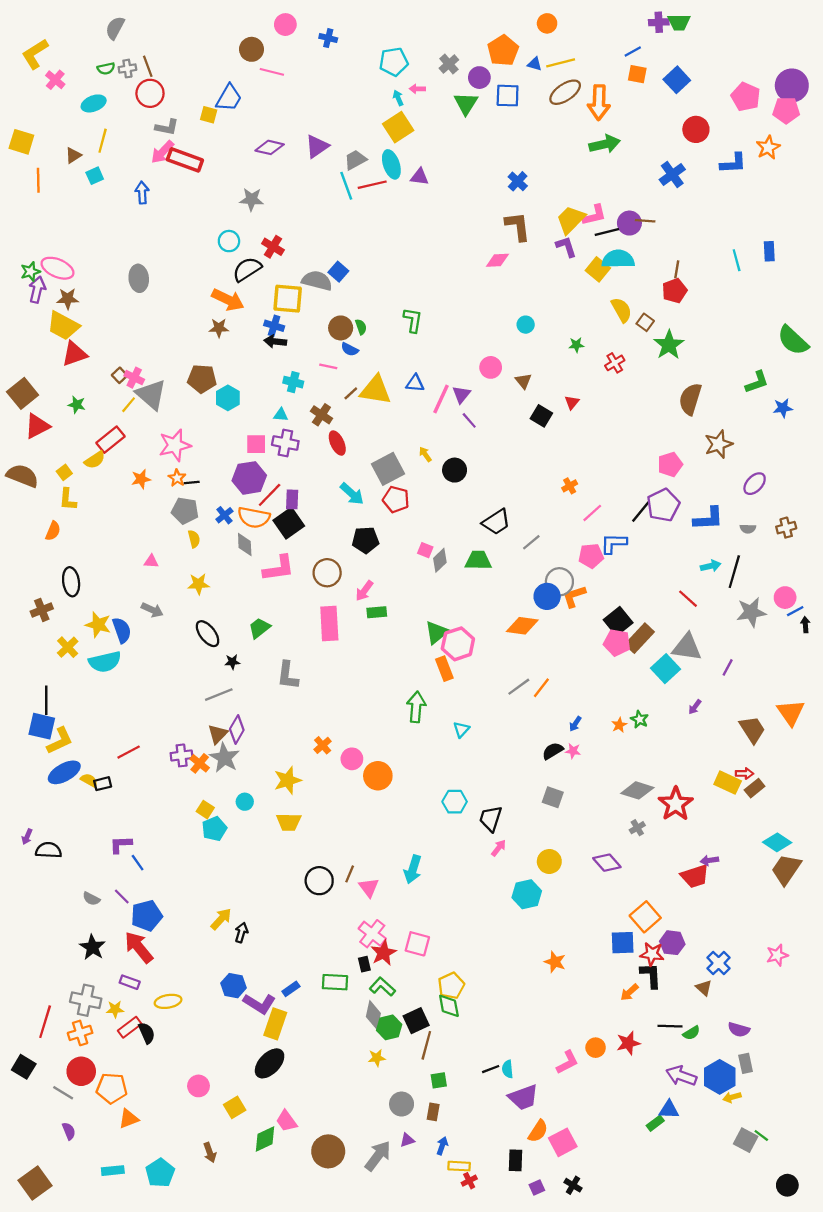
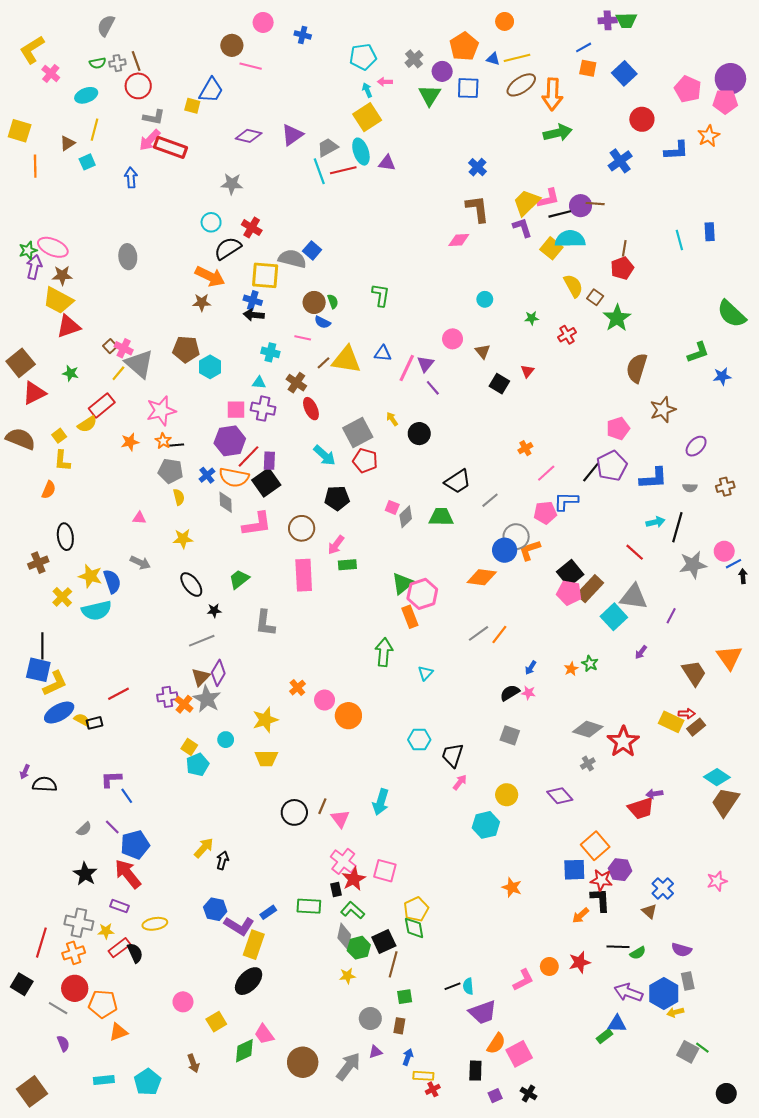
gray semicircle: (91, 899) -> (84, 829), turned -70

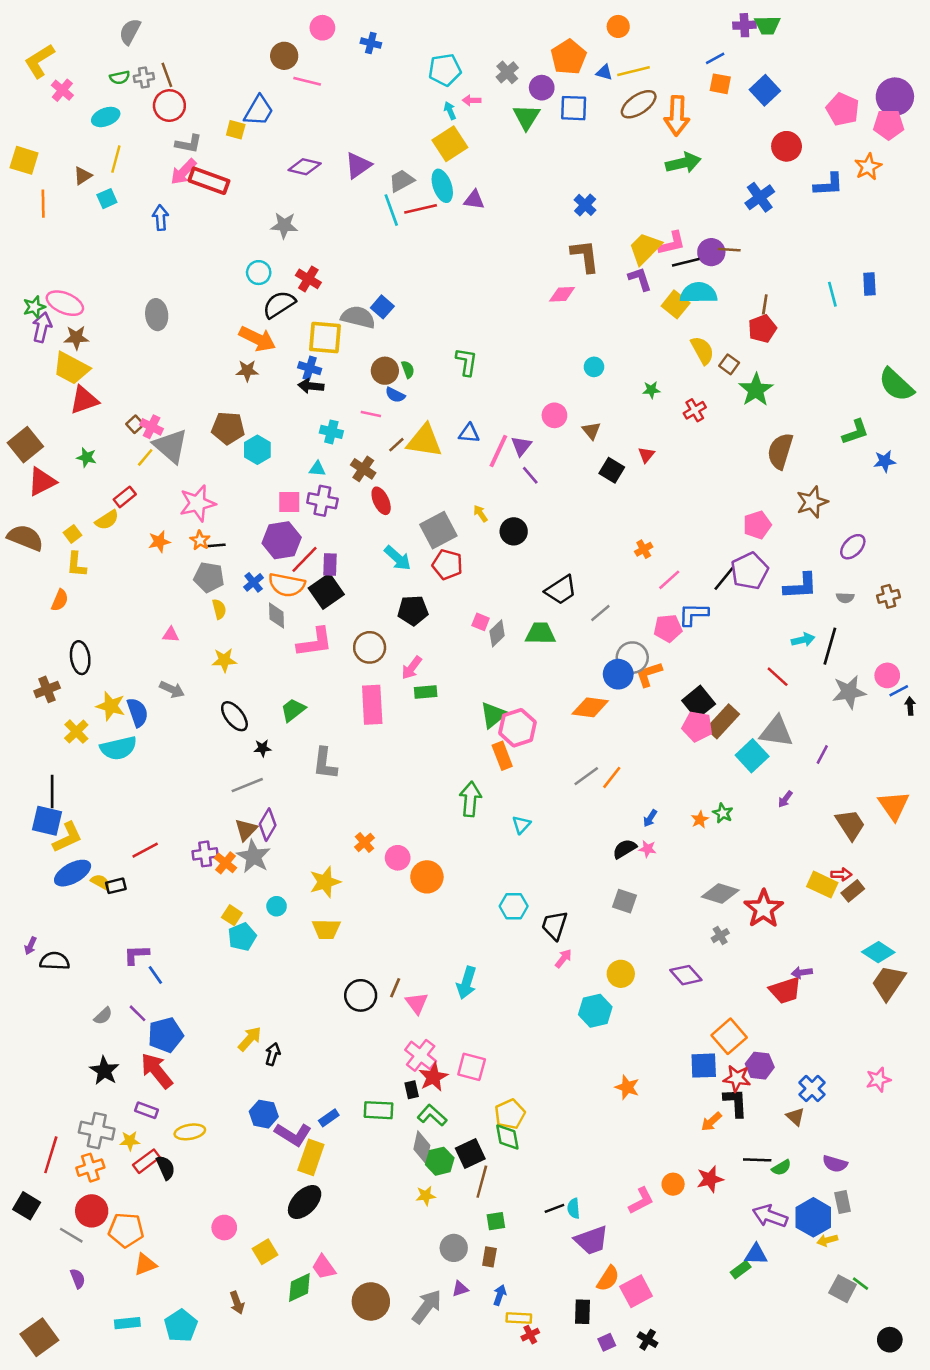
red rectangle: (102, 405) -> (125, 497), size x0.7

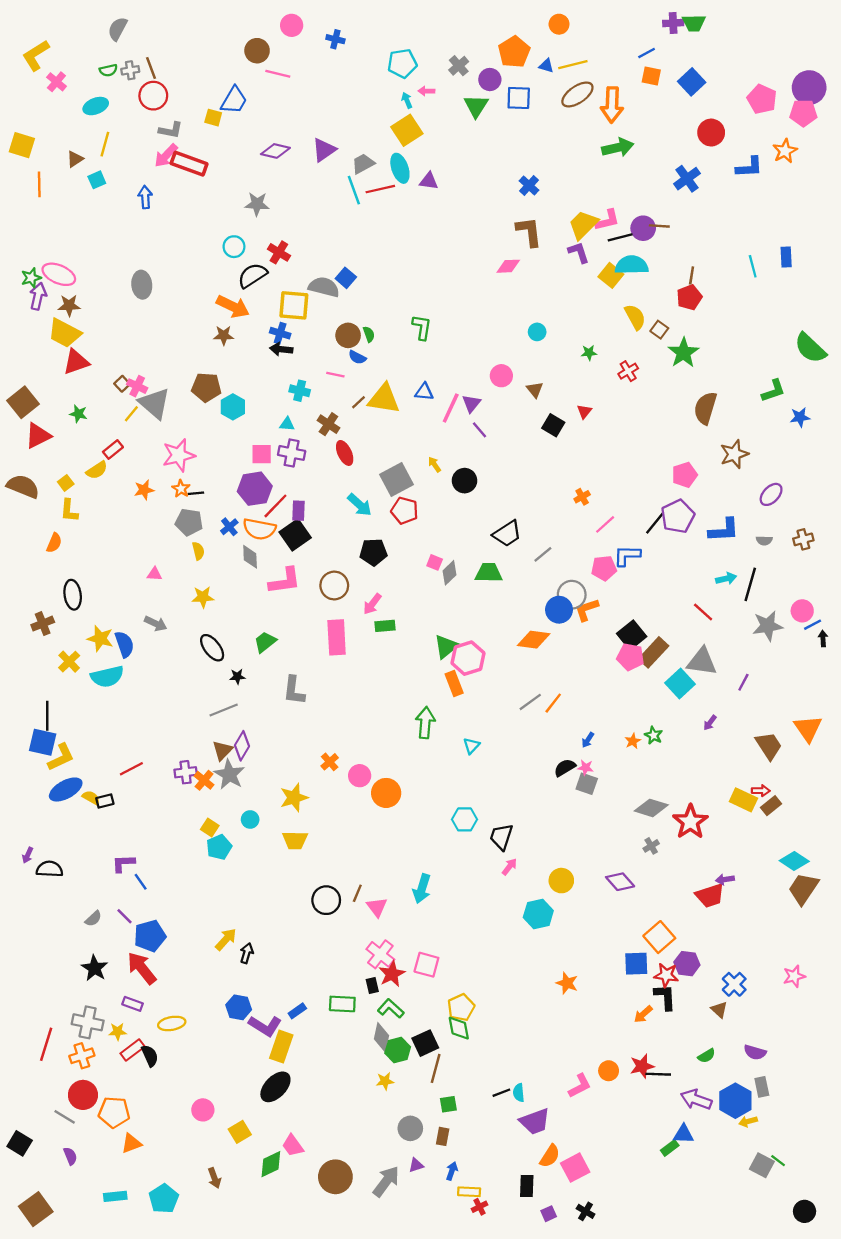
gray square: (625, 901) -> (587, 784), moved
black line: (757, 1160) -> (658, 1074), moved
black square: (27, 1206) -> (20, 1143), moved

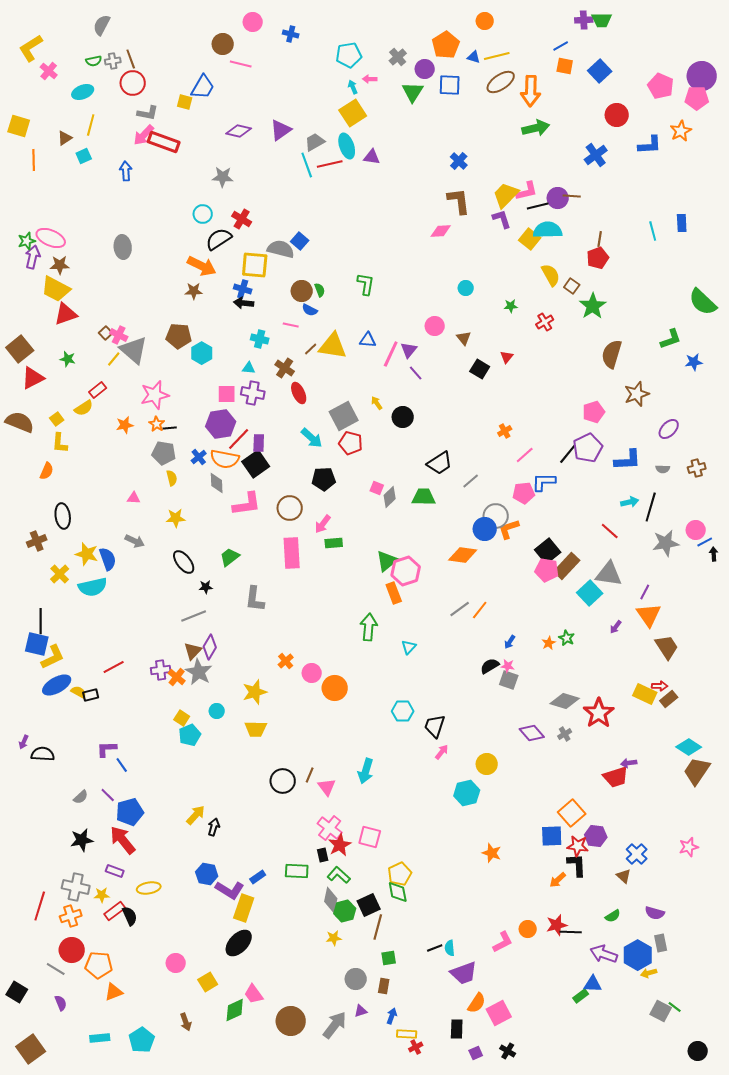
orange triangle: (808, 728) -> (649, 615), moved
purple diamond: (620, 882) -> (532, 733), moved
black star: (95, 968) -> (82, 840), turned 30

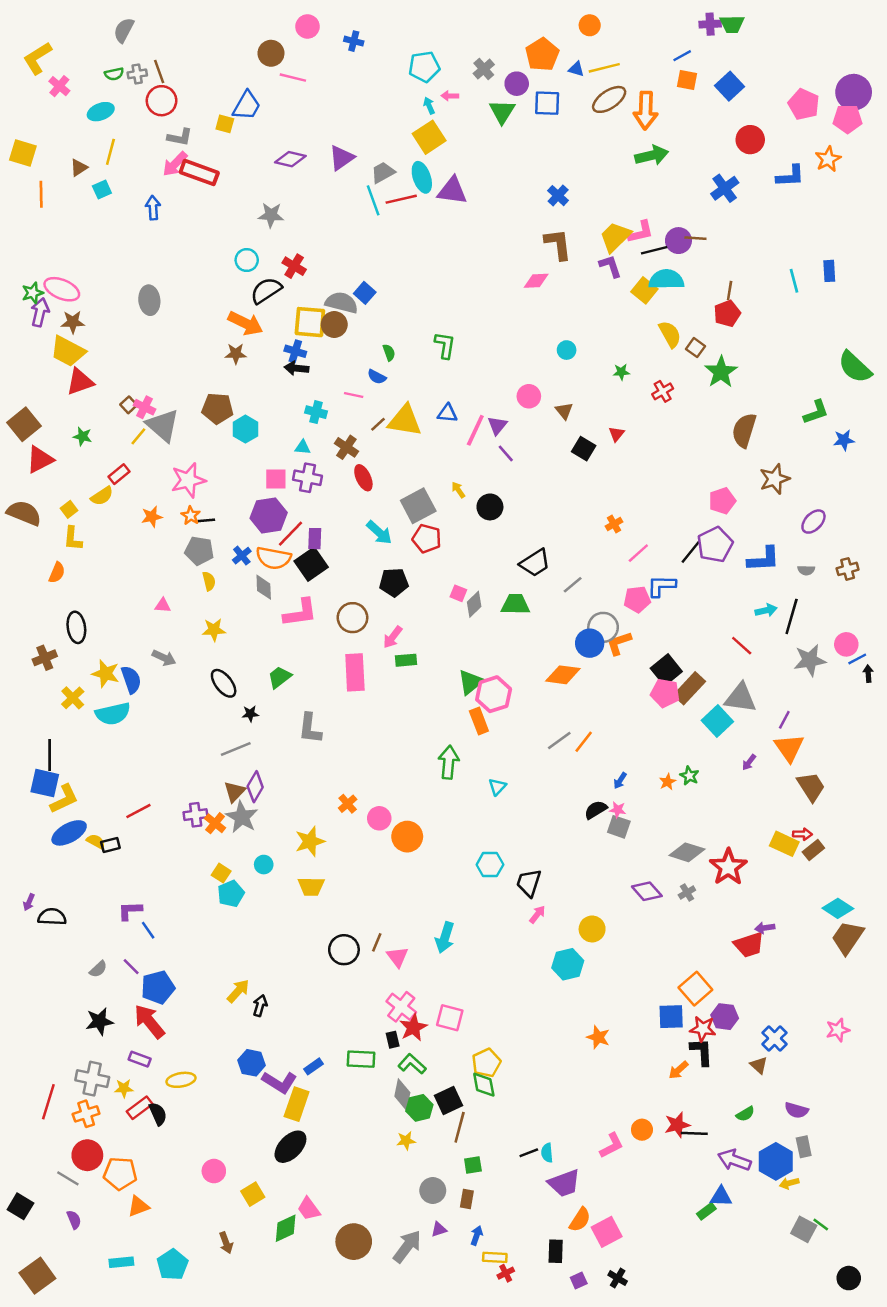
purple triangle: (372, 157) -> (452, 191), size x1.5
brown circle: (302, 291) -> (334, 324), moved

